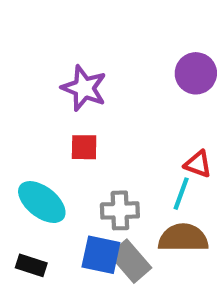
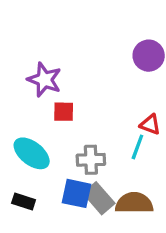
purple star: (84, 88) -> (44, 80), moved
brown semicircle: (183, 238) -> (134, 203), moved

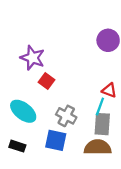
red square: (64, 112) -> (46, 81), turned 35
gray cross: (91, 160) -> (66, 116), turned 30
gray rectangle: (99, 198) -> (102, 124), moved, turned 45

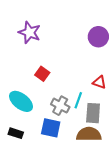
purple star: (33, 58) -> (29, 32), moved
cyan line: (100, 107) -> (78, 100), moved

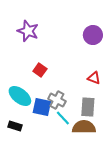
cyan line: (78, 100) -> (63, 118), moved, turned -63
blue square: (51, 128) -> (42, 107), moved

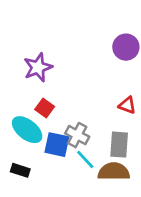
purple star: (28, 31) -> (38, 67), moved, turned 30
red square: (40, 70) -> (45, 108), moved

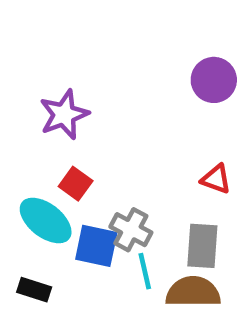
cyan line: (85, 159) -> (145, 271), turned 30

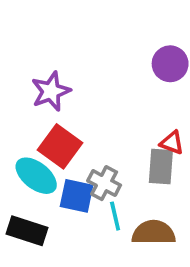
red square: (76, 184) -> (60, 146), size x1.6
gray rectangle: (202, 246) -> (161, 167), moved
black rectangle: (34, 290) -> (27, 231), size x1.5

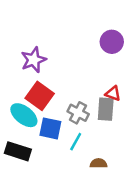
gray cross: (104, 183) -> (78, 113), moved
cyan line: (115, 216) -> (76, 142), turned 42
brown semicircle: (154, 233) -> (99, 163), moved, size x0.6

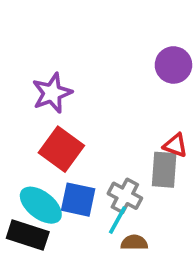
gray cross: (78, 113) -> (125, 196), moved
cyan ellipse: (24, 115) -> (41, 205), moved
brown semicircle: (99, 163) -> (134, 243), moved

